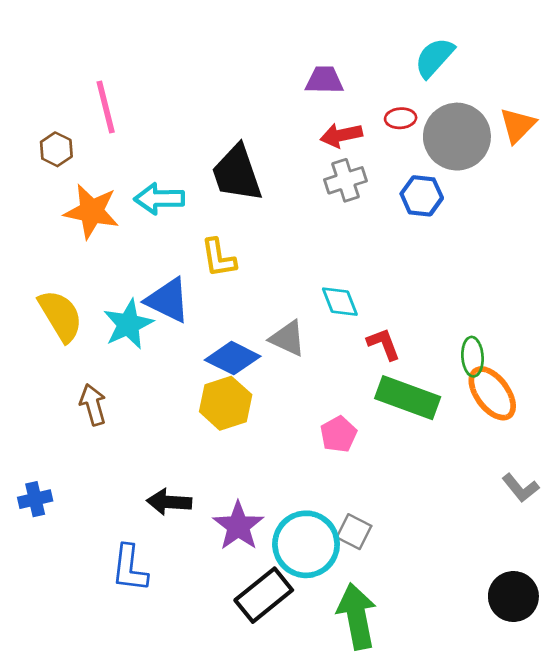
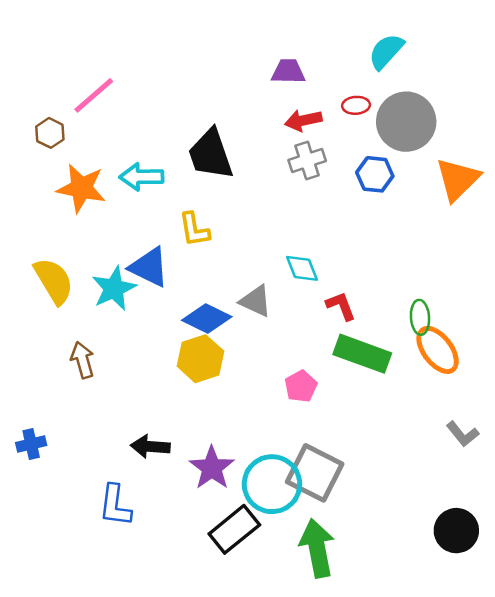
pink line: (106, 107) -> (94, 95), turned 63
orange triangle: (518, 125) -> (458, 179), moved, size x1.4
gray square: (354, 532) -> (315, 473), size x1.8

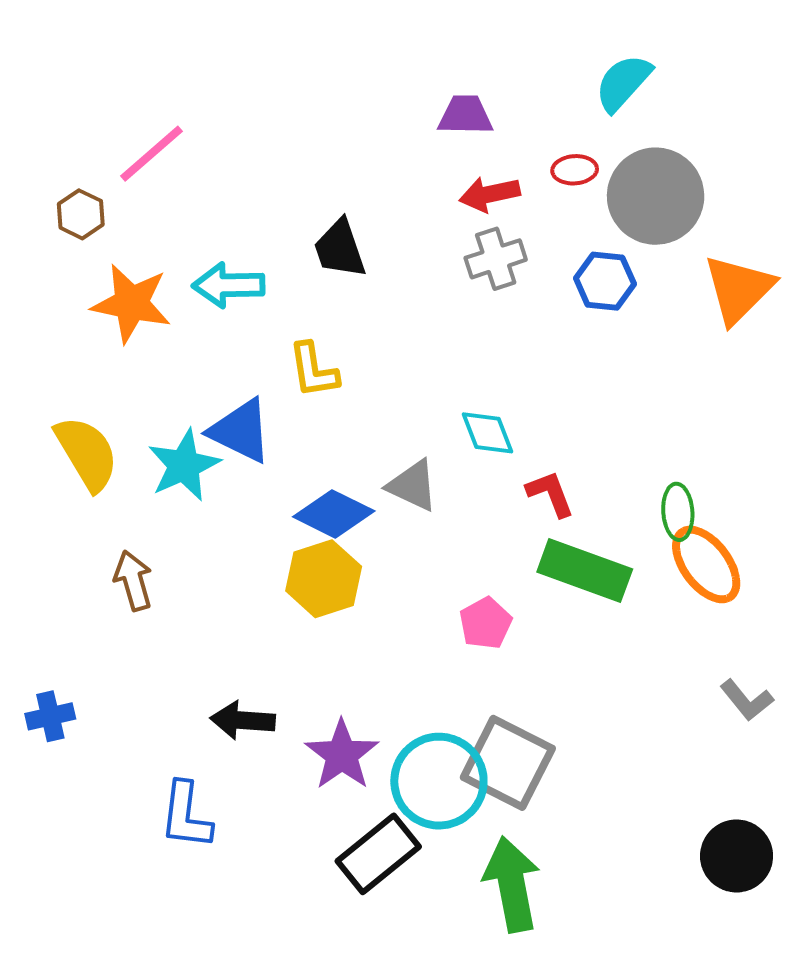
black trapezoid: (210, 154) -> (340, 249), size x0.7

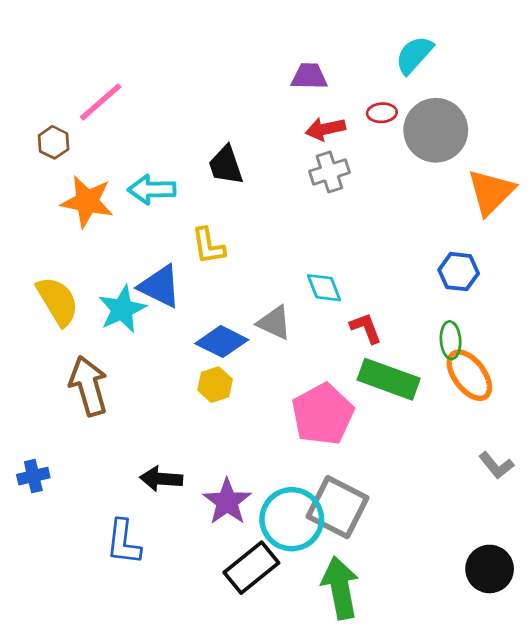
blue hexagon: (605, 281) -> (459, 272), moved
yellow hexagon: (324, 579) -> (215, 385), size x0.7
brown arrow: (133, 581) -> (89, 386), size x1.5
pink pentagon: (486, 623) -> (323, 414), size x1.8

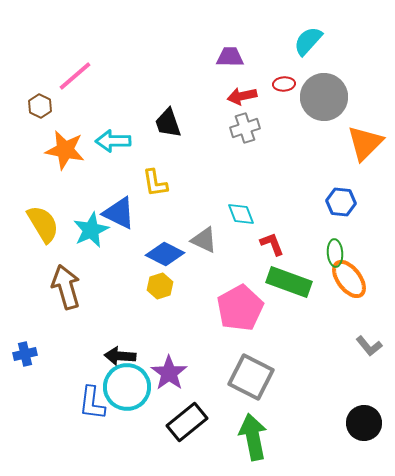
cyan circle: (292, 519) -> (127, 387), moved

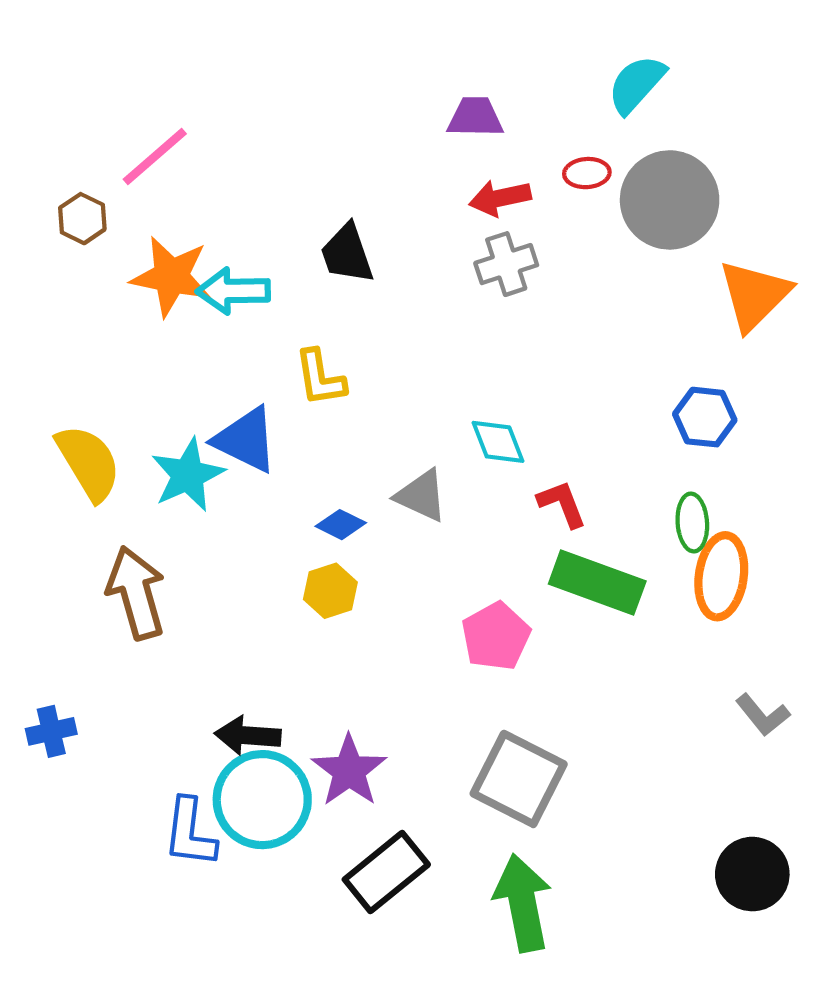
orange star: (65, 150) -> (171, 276), moved
blue diamond: (165, 254) -> (341, 525), size x0.6
orange ellipse: (349, 279) -> (721, 576), turned 45
pink pentagon: (240, 308) -> (496, 636), size x0.7

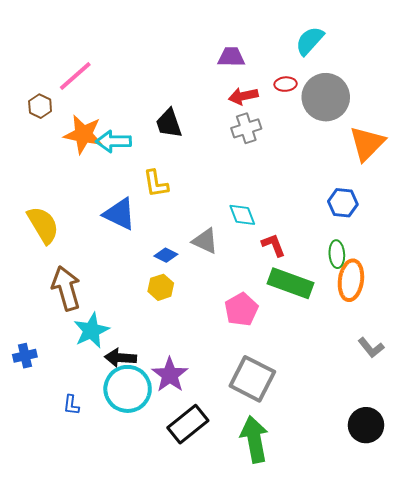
cyan star: (188, 475) -> (91, 331), moved
blue L-shape: (190, 833) -> (71, 405), moved, size x0.6

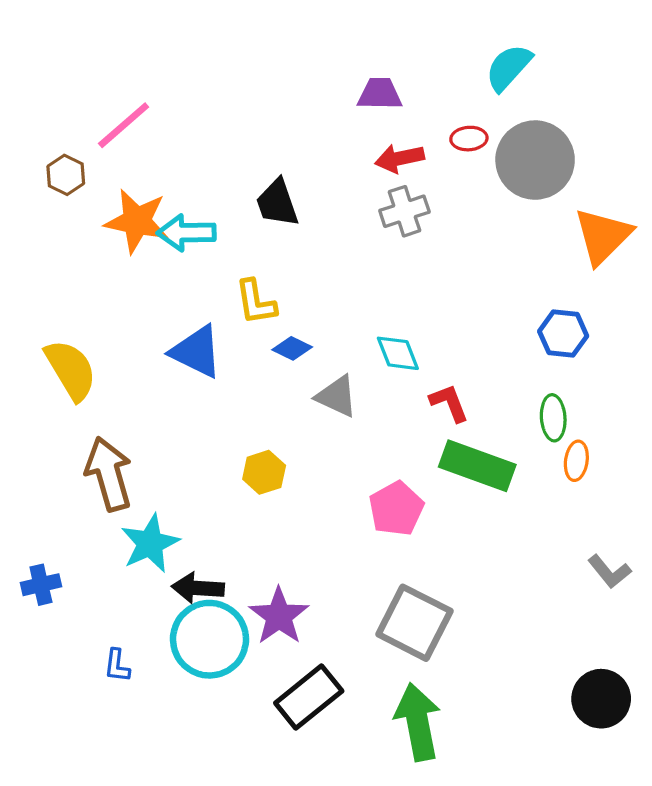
blue diamond: (166, 255) -> (292, 348), moved
orange ellipse: (351, 280) -> (576, 461), size x0.6

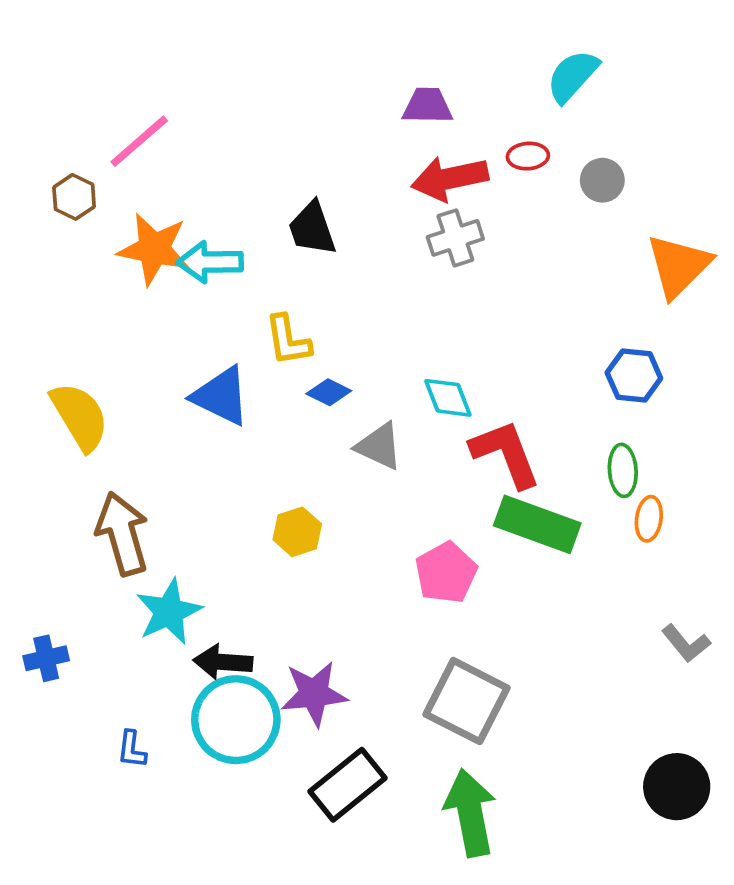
red arrow: (400, 158) -> (450, 178), size x1.4
gray circle: (535, 160) -> (602, 180), size x0.5
red L-shape: (449, 403) -> (506, 454), size x1.6
purple star: (279, 616) -> (314, 694), turned 30

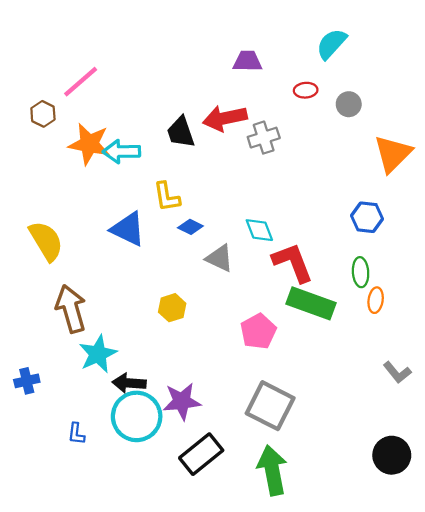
red arrow: (450, 178) -> (225, 118), moved

